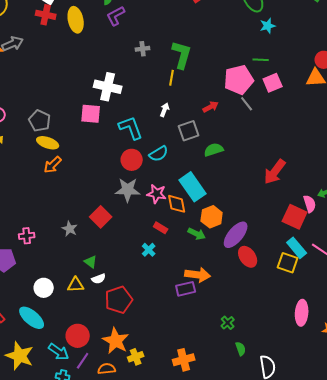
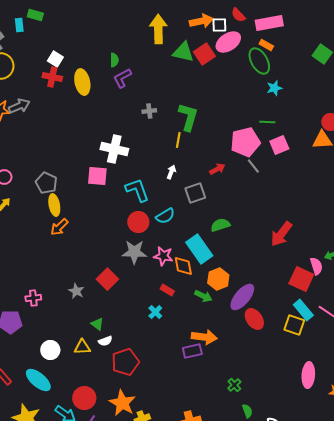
yellow ellipse: (48, 143) -> (54, 205), turned 60
green semicircle: (214, 150) -> (220, 225), moved

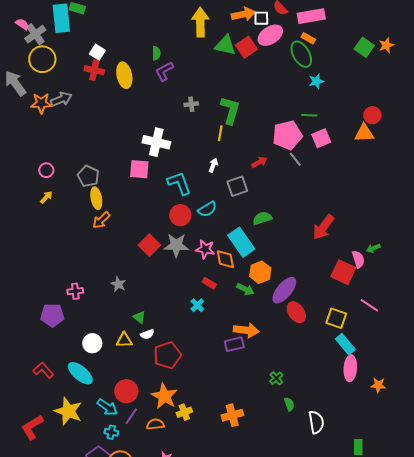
cyan rectangle: (19, 25) -> (61, 18), size x2.0
red square: (107, 279) -> (149, 245), moved
cyan rectangle: (303, 310) -> (345, 344), moved

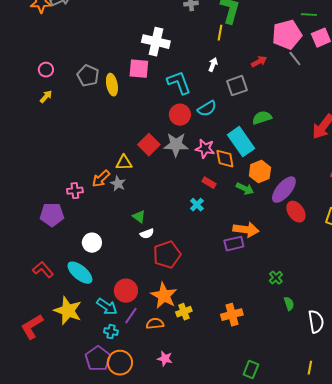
yellow ellipse: (96, 198) -> (112, 85), moved
orange arrow: (101, 220) -> (101, 179), moved
yellow triangle: (124, 340) -> (124, 163), moved

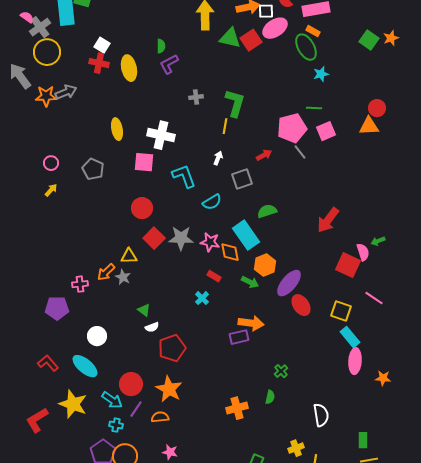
yellow ellipse: (112, 85) -> (117, 129), moved
red circle: (180, 115) -> (142, 208), moved
green semicircle: (289, 304) -> (270, 397), moved, turned 32
yellow cross: (184, 312) -> (296, 448), moved

